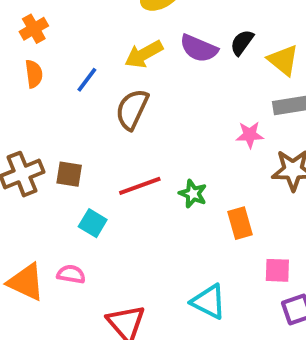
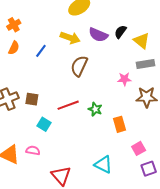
yellow arrow: (144, 54) -> (70, 38), turned -132
orange semicircle: (34, 74) -> (14, 48), turned 32
brown semicircle: (132, 109) -> (79, 66), moved
pink square: (277, 270) -> (139, 148), turned -32

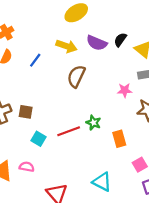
red line: (68, 105) -> (69, 131), moved

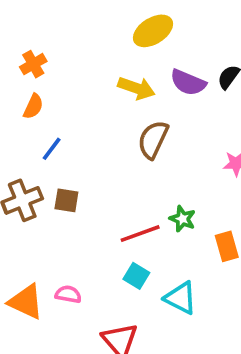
blue line: (35, 60) -> (52, 149), moved
cyan square: (39, 139) -> (136, 276), moved
cyan triangle: (102, 182) -> (181, 298), moved

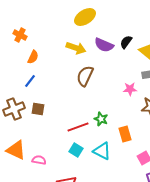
orange cross: (33, 64) -> (20, 35), turned -32
orange semicircle: (33, 106) -> (33, 57), moved
cyan triangle: (181, 298) -> (102, 151), moved
orange triangle: (26, 302) -> (16, 150), moved

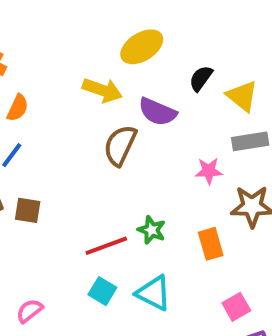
yellow ellipse: (85, 17) -> (142, 47), moved
purple semicircle: (104, 45) -> (158, 112), moved
orange rectangle: (125, 134) -> (211, 244), moved
pink semicircle: (39, 160) -> (29, 311), turned -48

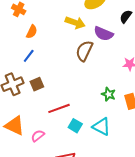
brown square: (28, 210) -> (37, 84), turned -32
green star: (152, 230) -> (109, 94), moved
red line: (106, 246) -> (59, 108), moved

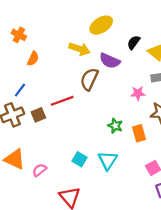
blue line: (29, 56) -> (20, 90), moved
red line: (59, 108) -> (62, 101), moved
cyan triangle: (101, 127) -> (108, 160), turned 36

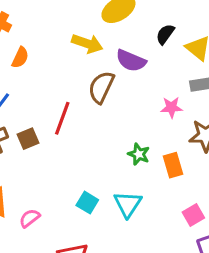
red line: (62, 101) -> (62, 118), turned -50

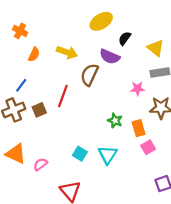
black semicircle: (165, 34) -> (125, 38), moved
yellow arrow: (87, 43) -> (67, 52), moved
pink square: (193, 215) -> (148, 147), moved

